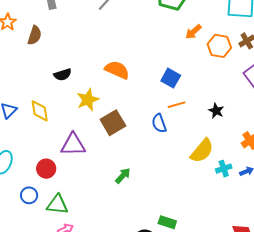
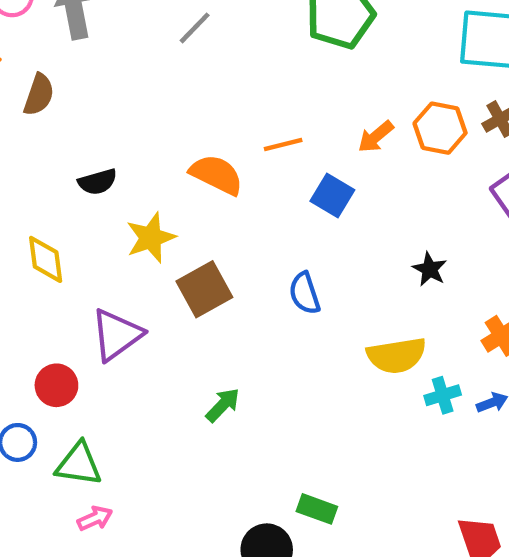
orange arrow: (193, 32) -> (376, 137), moved
orange line: (177, 105) -> (283, 144), moved
purple triangle: (73, 145) -> (116, 335), turned -36
yellow semicircle: (202, 151) -> (396, 355), turned 40

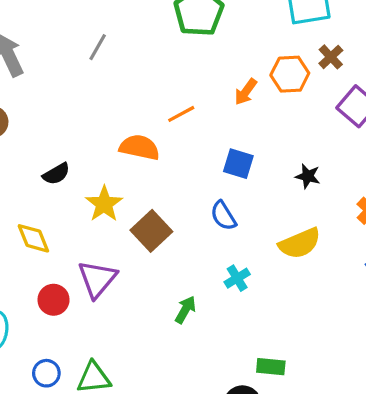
blue square: (332, 196) -> (238, 164), moved
red circle: (56, 385) -> (54, 300), moved
cyan cross: (443, 395) -> (237, 278), moved

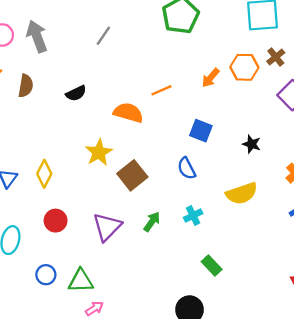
black semicircle: (56, 174) -> (76, 93), moved
yellow diamond: (33, 238) -> (44, 174), turned 44
purple triangle: (97, 279) -> (107, 227), moved
green arrow: (185, 310) -> (152, 222), moved
green rectangle: (271, 367) -> (212, 265), moved, turned 36

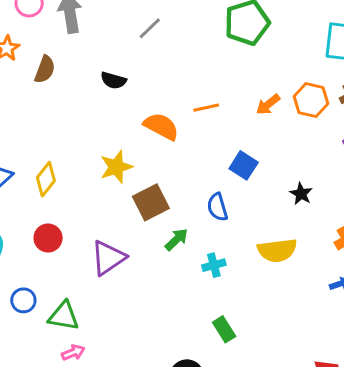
black semicircle: (76, 93) -> (113, 80), moved, turned 30
green arrow: (152, 222) -> (176, 239), moved

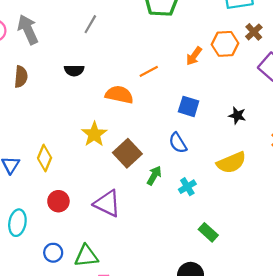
purple triangle: (108, 258) -> (107, 203), turned -44

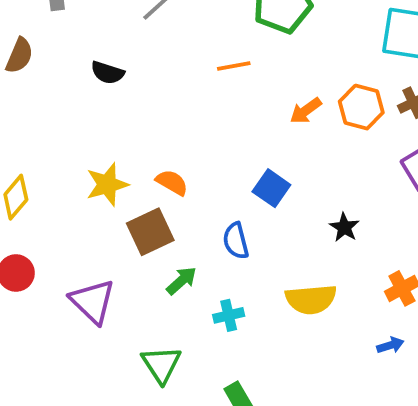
orange line: (149, 71) -> (234, 66), moved
orange semicircle: (119, 95) -> (172, 182), moved, size x0.7
green triangle: (86, 256) -> (161, 364), moved, turned 45

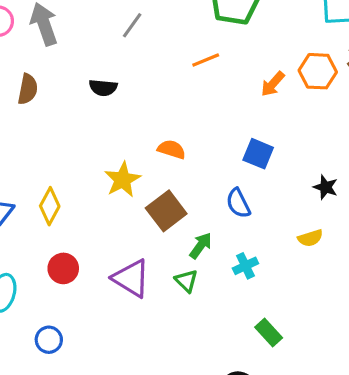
orange semicircle: (172, 182) -> (172, 149), moved
black star: (344, 227) -> (326, 187), moved
yellow semicircle: (311, 299) -> (310, 238), size x0.6
green triangle: (161, 364) -> (186, 281), moved, size x0.7

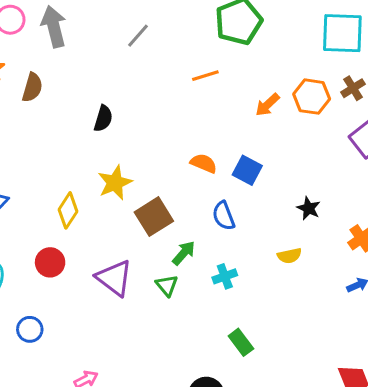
black semicircle: (103, 88) -> (103, 119), moved, turned -84
orange semicircle: (172, 149) -> (204, 163), moved
yellow diamond: (50, 206) -> (68, 210), moved

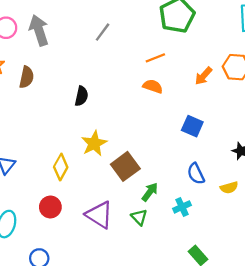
orange semicircle: (204, 163) -> (153, 86), moved
blue semicircle: (224, 216) -> (196, 174), moved

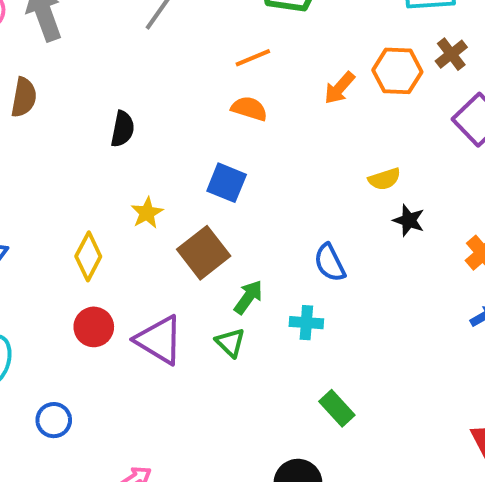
blue square: (192, 126) -> (227, 183), moved
yellow star: (94, 143) -> (147, 213), size x0.7
yellow semicircle: (229, 188) -> (384, 179), moved
red circle: (50, 207) -> (94, 327), moved
cyan cross: (182, 207) -> (306, 323), turned 30

